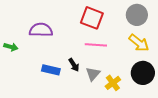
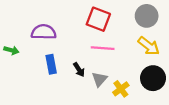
blue rectangle: (51, 70) -> (51, 64), moved, turned 66

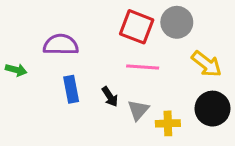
gray circle: (147, 16) -> (177, 22), moved
yellow cross: (121, 89) -> (168, 123), turned 35

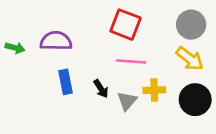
gray circle: (177, 22) -> (191, 25), moved
green arrow: (16, 70) -> (15, 48), moved
yellow cross: (168, 123) -> (154, 90), moved

